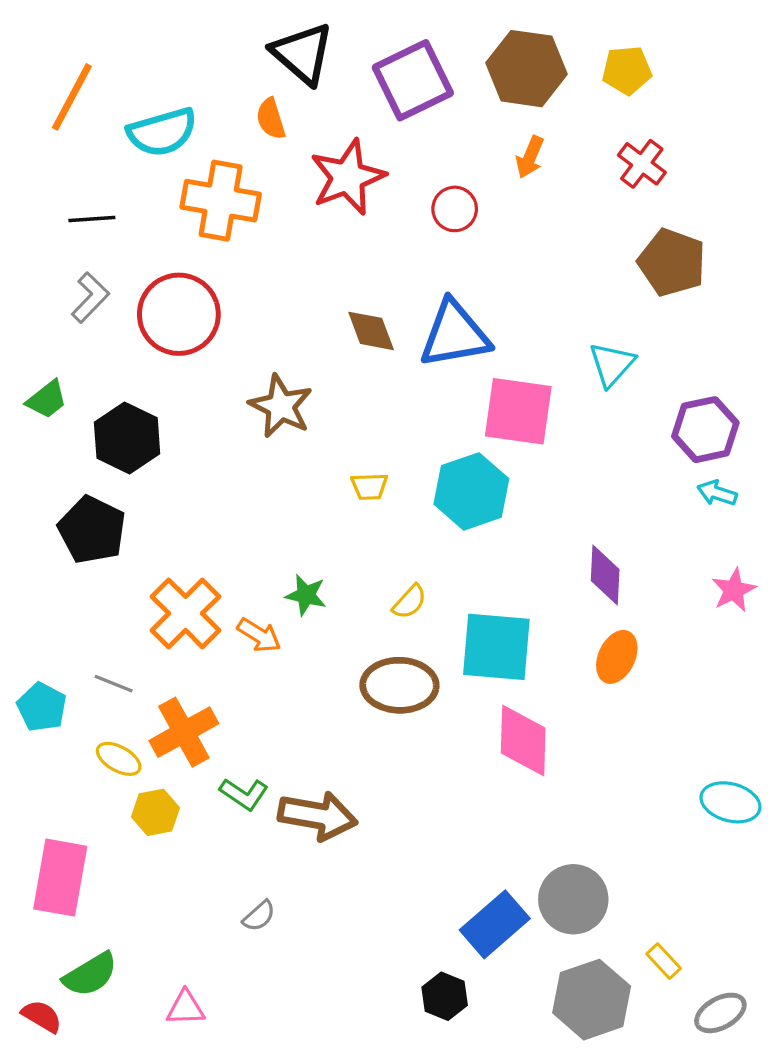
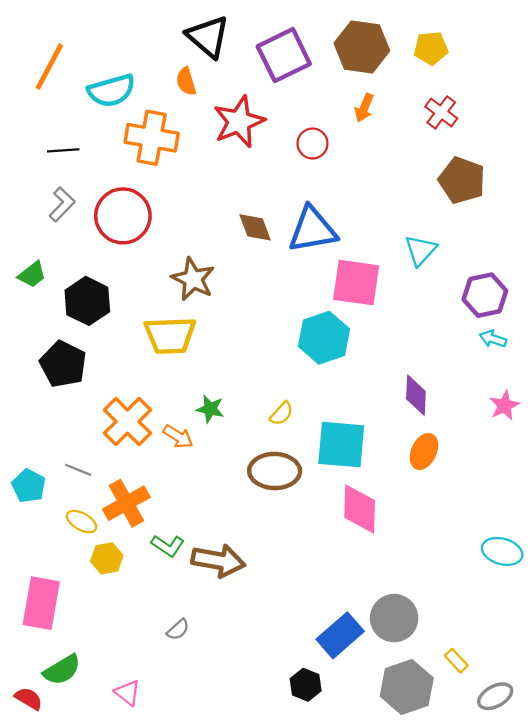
yellow trapezoid: (369, 486) -> (170, 335), moved, size x2.0
pink triangle: (186, 1008) -> (127, 693), turned 40

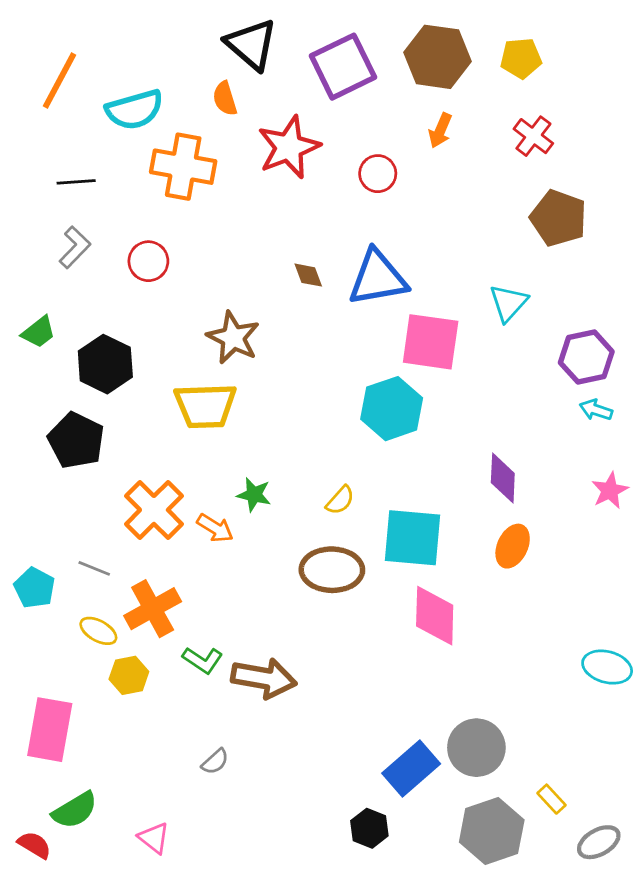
red circle: (123, 216) -> (148, 261), size x0.6
brown diamond: (255, 227) -> (308, 275), size x0.7

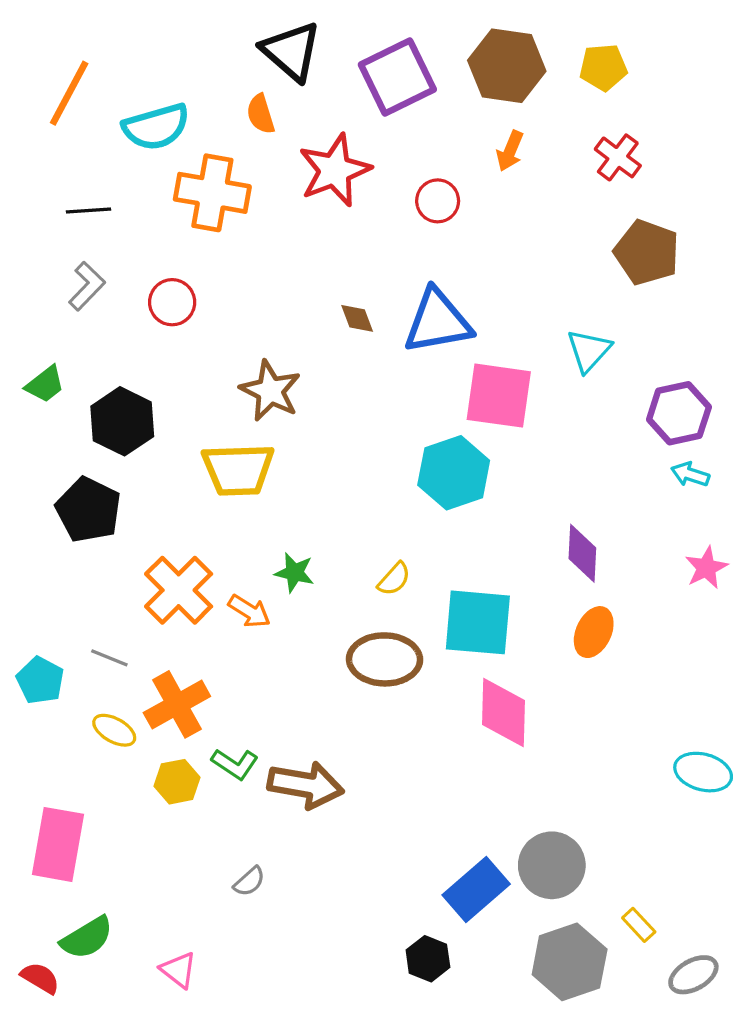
yellow hexagon: (129, 675) -> (177, 782), moved

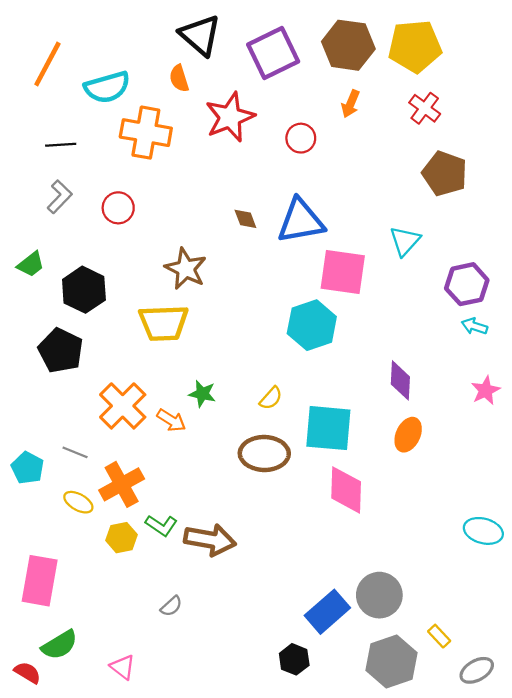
yellow pentagon: (603, 67) -> (415, 46), size x1.6

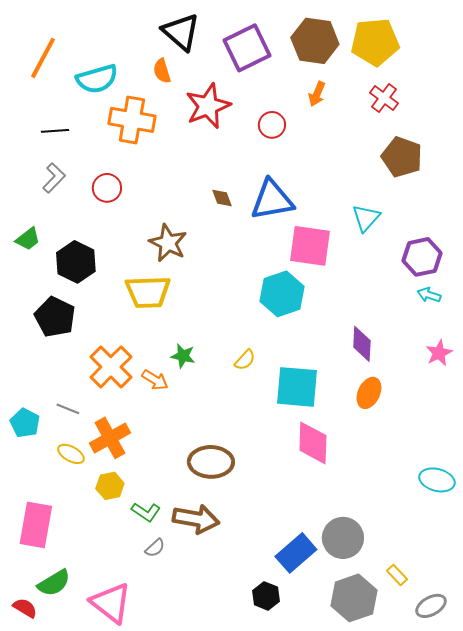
brown ellipse: (264, 453) -> (211, 462), moved
green L-shape: (161, 525) -> (146, 512), moved
brown arrow: (210, 540) -> (196, 519), moved
pink triangle: (123, 667) -> (111, 603), size x1.8

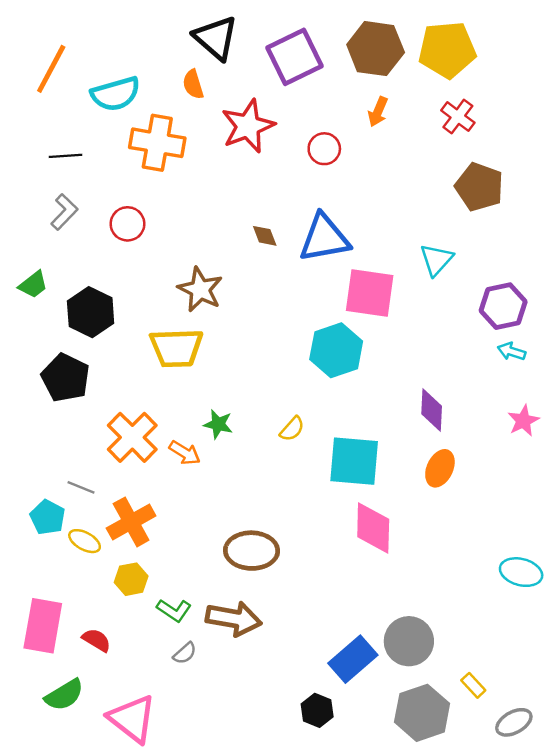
cyan pentagon: (25, 423) -> (48, 517), moved
red semicircle: (25, 608) -> (96, 640), moved

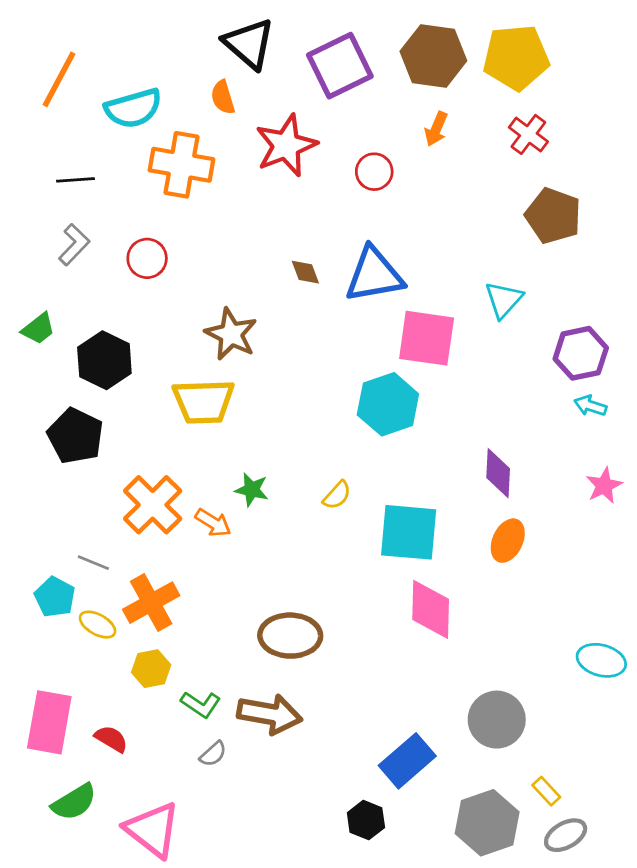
gray circle: (409, 641) -> (497, 720), moved
gray ellipse: (514, 722) -> (566, 835), moved

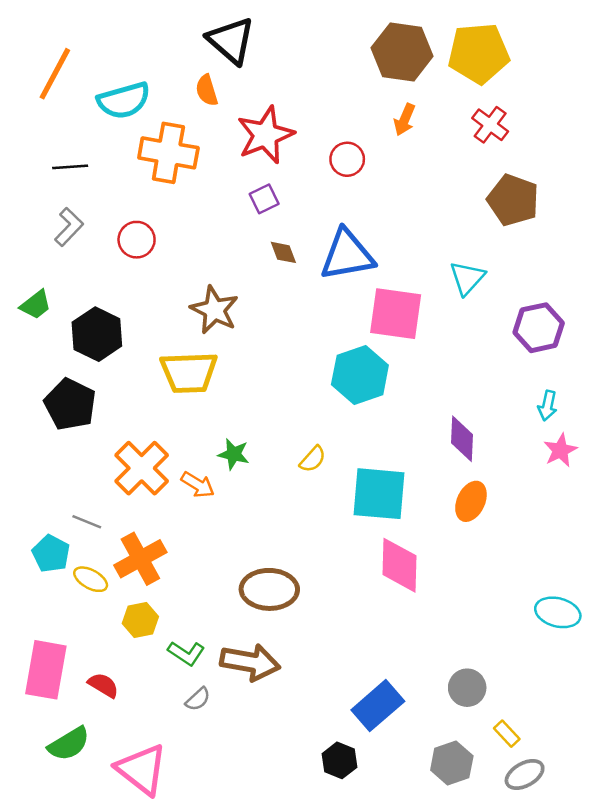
purple square: (340, 66) -> (264, 199), moved, size x0.5
cyan arrow: (590, 406) -> (548, 406), moved, turned -96
gray circle: (497, 720) -> (467, 688), moved, size x0.7
gray hexagon: (487, 823) -> (452, 763), size x0.7

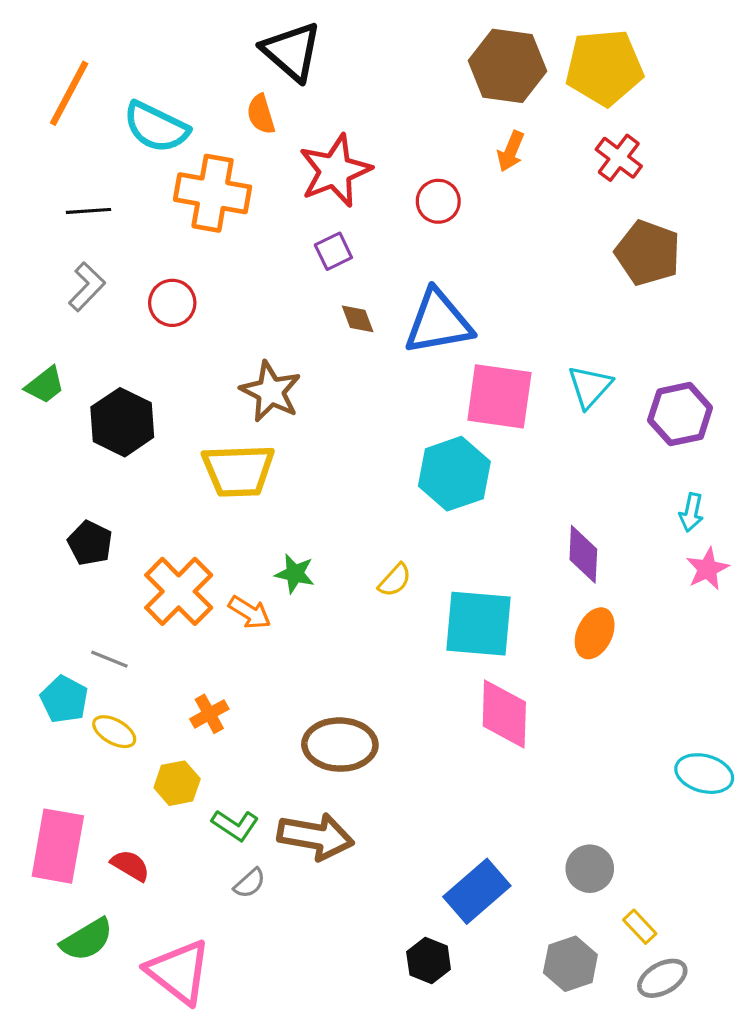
cyan semicircle: (124, 101) -> (156, 127), turned 42
cyan triangle: (467, 278) -> (590, 387), moved
black pentagon: (70, 404) -> (90, 543), moved, size x0.7
orange cross: (140, 559) -> (209, 714), moved, size x0.6

